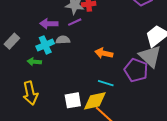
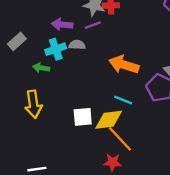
orange arrow: (104, 53) -> (124, 65), size x1.4

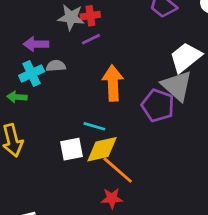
purple line: (93, 25) -> (91, 39), moved
orange arrow: (124, 65) -> (113, 83), turned 76
cyan line: (123, 100) -> (94, 126), moved

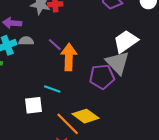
purple line: (91, 39) -> (55, 45), moved, turned 64
purple pentagon: (158, 105) -> (102, 77), turned -30
yellow diamond: (102, 149) -> (86, 116), moved, turned 45

